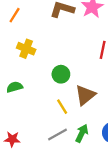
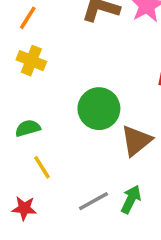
yellow cross: (26, 49) -> (31, 61), moved
green circle: (61, 74) -> (99, 109), size x1.5
yellow line: (62, 107) -> (42, 167), moved

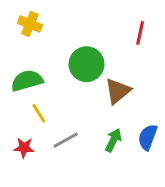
green semicircle: (28, 128) -> (27, 81), size x1.5
gray line: (94, 201) -> (66, 140), moved

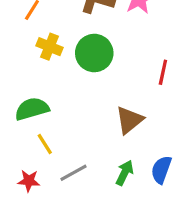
yellow cross: (30, 24) -> (50, 47), moved
red line: (140, 33) -> (163, 72), moved
green circle: (87, 64) -> (94, 53), moved

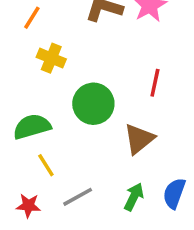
green circle: (94, 53) -> (93, 104), moved
red line: (163, 72) -> (155, 83), moved

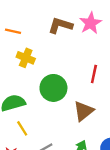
orange line: (32, 18) -> (13, 31), turned 70

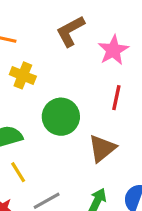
pink star: (90, 23) -> (113, 50), moved
brown L-shape: (60, 25) -> (70, 31), turned -45

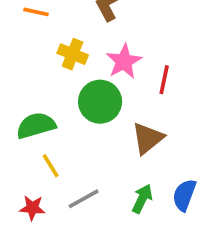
pink star: (113, 50) -> (124, 61), moved
yellow cross: (23, 75) -> (73, 54), moved

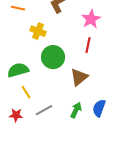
pink star: (124, 61) -> (91, 19), moved

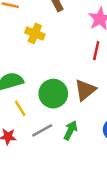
green circle: (53, 57) -> (53, 94), moved
green arrow: (76, 110) -> (70, 130), moved

